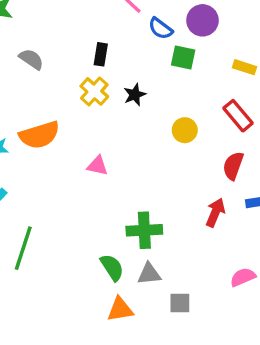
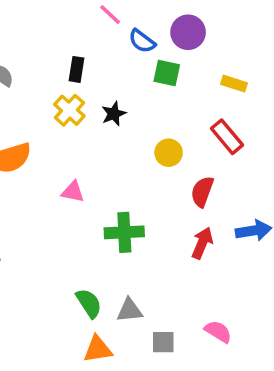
red semicircle: (233, 166) -> (202, 192), moved
green cross: (144, 230) -> (124, 232), moved
pink semicircle: (243, 277) -> (218, 332), moved, turned 55

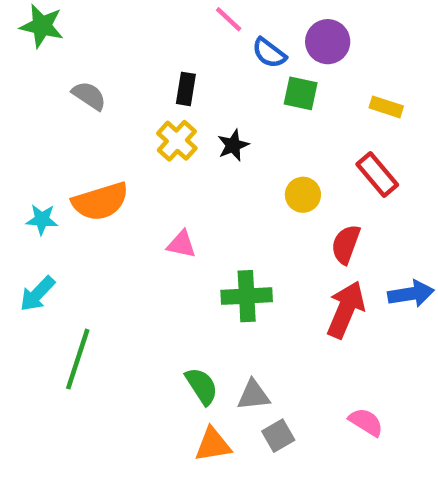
red arrow: (202, 243) -> (346, 310), size x1.4
gray square: (163, 342) -> (278, 436), moved, turned -30

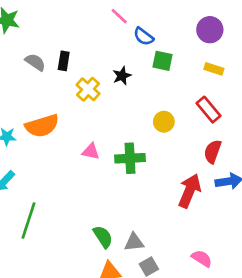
purple circle: (328, 42) -> (210, 30), moved
black rectangle: (186, 89) -> (64, 61), moved
black star: (233, 145) -> (122, 76), moved
red semicircle: (346, 244) -> (213, 151), moved
green cross: (247, 296) -> (130, 158), moved

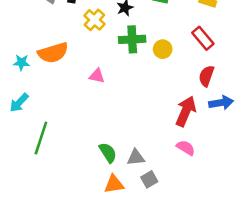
green cross: (130, 158) -> (132, 39), moved
pink semicircle: (202, 258) -> (186, 148), moved

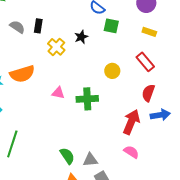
green cross: (132, 39) -> (87, 99), moved

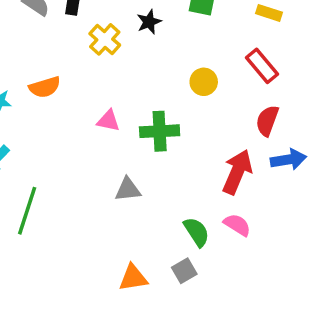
orange semicircle: (22, 74) -> (45, 87), size x0.7
green semicircle: (67, 156) -> (197, 232), moved
gray triangle: (90, 160) -> (128, 190), moved

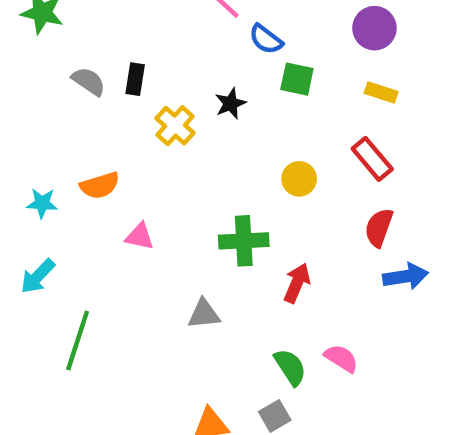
pink triangle: (108, 121) -> (140, 236), moved
red arrow: (237, 172) -> (297, 283), moved, size x0.7

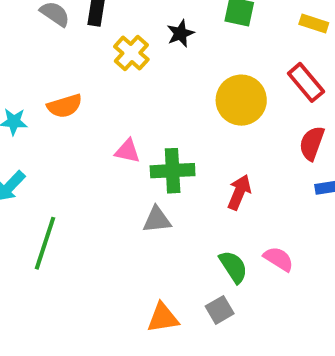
yellow circle: (299, 179) -> (241, 100), size x1.6
pink triangle: (140, 236) -> (127, 151), moved
green cross: (244, 241) -> (173, 171), moved

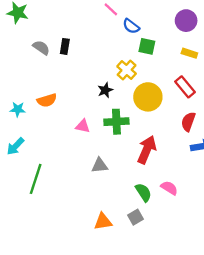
black star: (180, 33) -> (105, 90), moved
yellow cross: (131, 53) -> (127, 70), moved
green cross: (173, 171) -> (116, 122), moved
red arrow: (239, 192) -> (147, 150), size x1.4

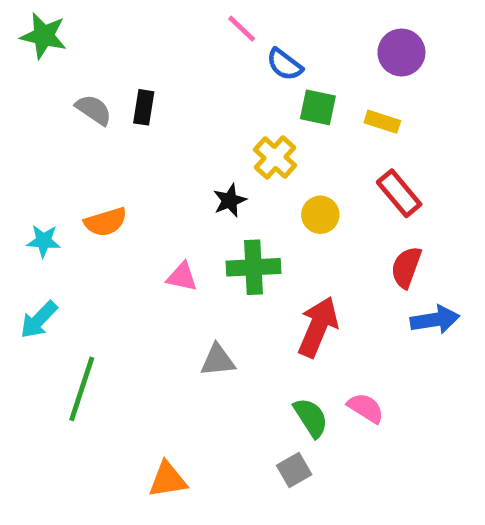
yellow rectangle: (189, 53) -> (382, 122), moved
yellow circle: (148, 97) -> (320, 215), size x0.6
orange triangle: (103, 222) -> (168, 480), moved

